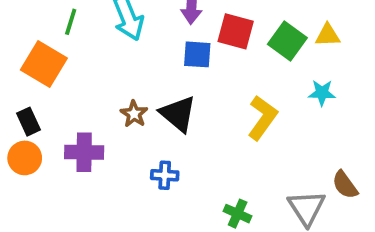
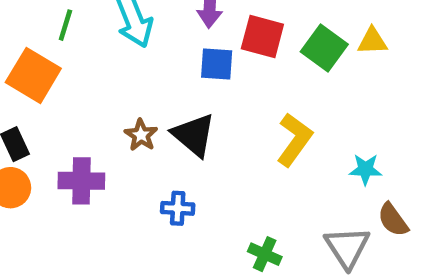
cyan star: (322, 93) -> (365, 169), moved

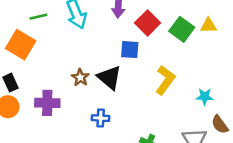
green line: (65, 25) -> (38, 17), turned 60
red square: (262, 37) -> (148, 23), turned 30
blue square: (217, 64) -> (130, 50), moved

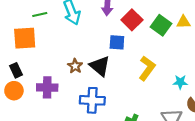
orange square: (21, 45) -> (25, 38), turned -35
blue cross: (101, 118) -> (92, 100), size x1.6

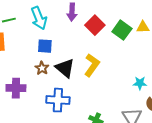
blue square: (117, 42) -> (45, 46), moved
yellow L-shape: (147, 68) -> (92, 65), moved

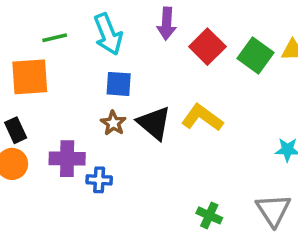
yellow L-shape: (92, 65) -> (202, 118), turned -90
blue cross: (58, 100) -> (99, 180), moved, size x0.6

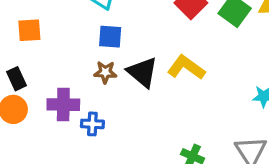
orange square: (30, 77) -> (29, 30), size x0.7
brown star: (113, 123) -> (105, 72), turned -30

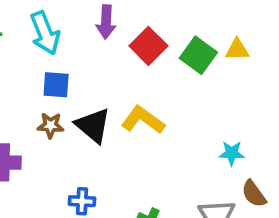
blue cross: (92, 124) -> (82, 201), moved

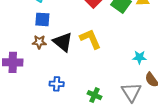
yellow L-shape: (143, 120) -> (90, 39), turned 30

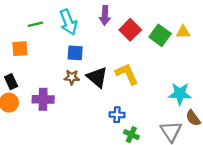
cyan star: (139, 57) -> (180, 94), size x1.5
blue cross: (57, 84) -> (117, 115), moved

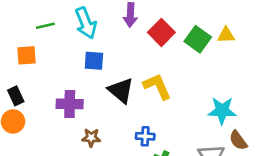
brown star: (72, 77) -> (91, 138), moved
purple cross: (43, 99) -> (70, 104), moved

